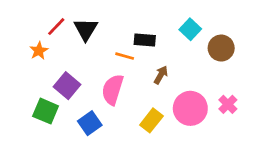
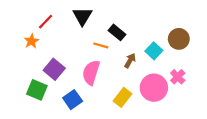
black triangle: (86, 29) -> (82, 16), moved
cyan square: (190, 29) -> (154, 51), moved
black rectangle: (145, 40) -> (117, 32), turned 35
pink cross: (228, 104) -> (178, 77), moved

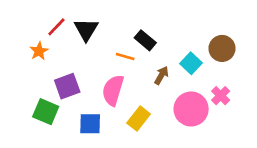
black triangle: (82, 16) -> (86, 30), moved
purple square: (54, 69) -> (67, 86), turned 30
yellow rectangle: (122, 97) -> (139, 118), moved
blue square: (73, 100) -> (90, 124), turned 36

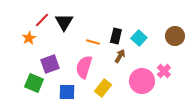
black rectangle: (145, 40) -> (116, 36), moved, turned 63
brown circle: (222, 48) -> (175, 36), moved
cyan square: (191, 63) -> (139, 38), moved

